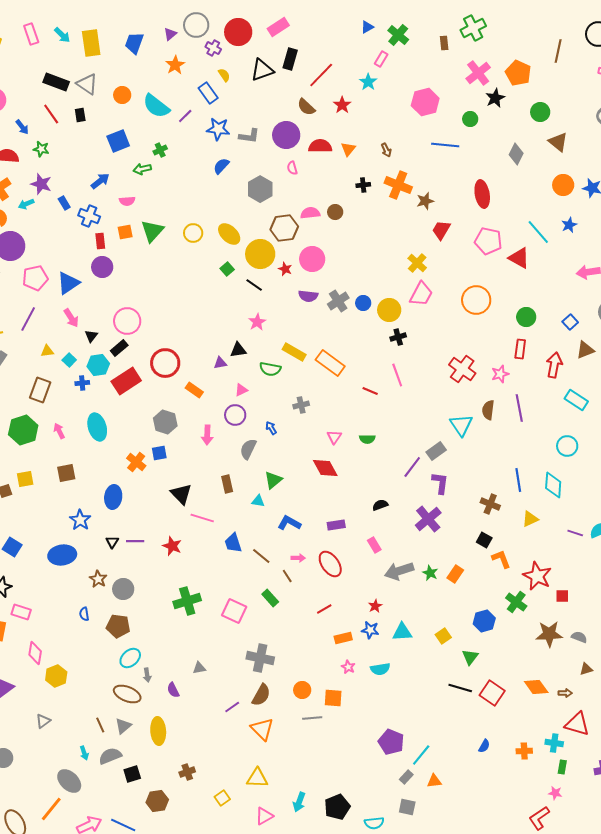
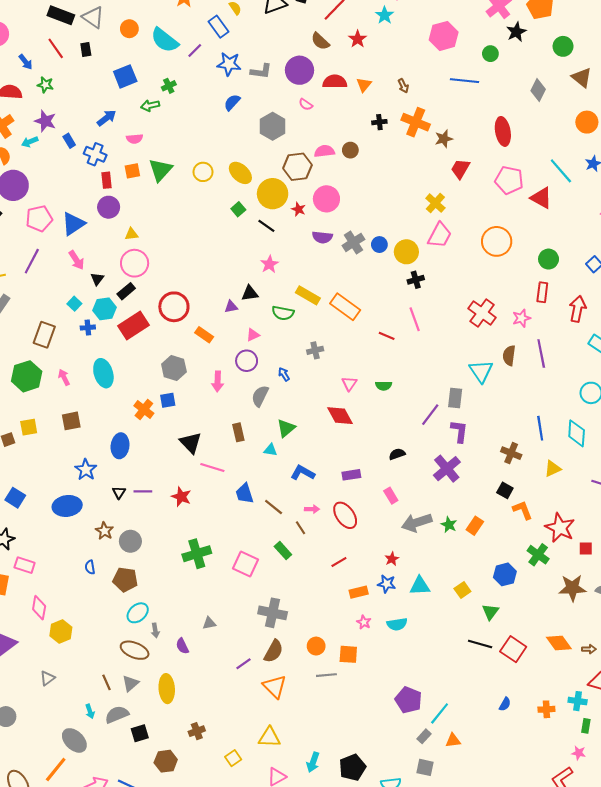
pink semicircle: (292, 168) -> (306, 104), turned -40
yellow triangle: (47, 351) -> (131, 234), moved
gray rectangle: (436, 451) -> (455, 398), turned -48

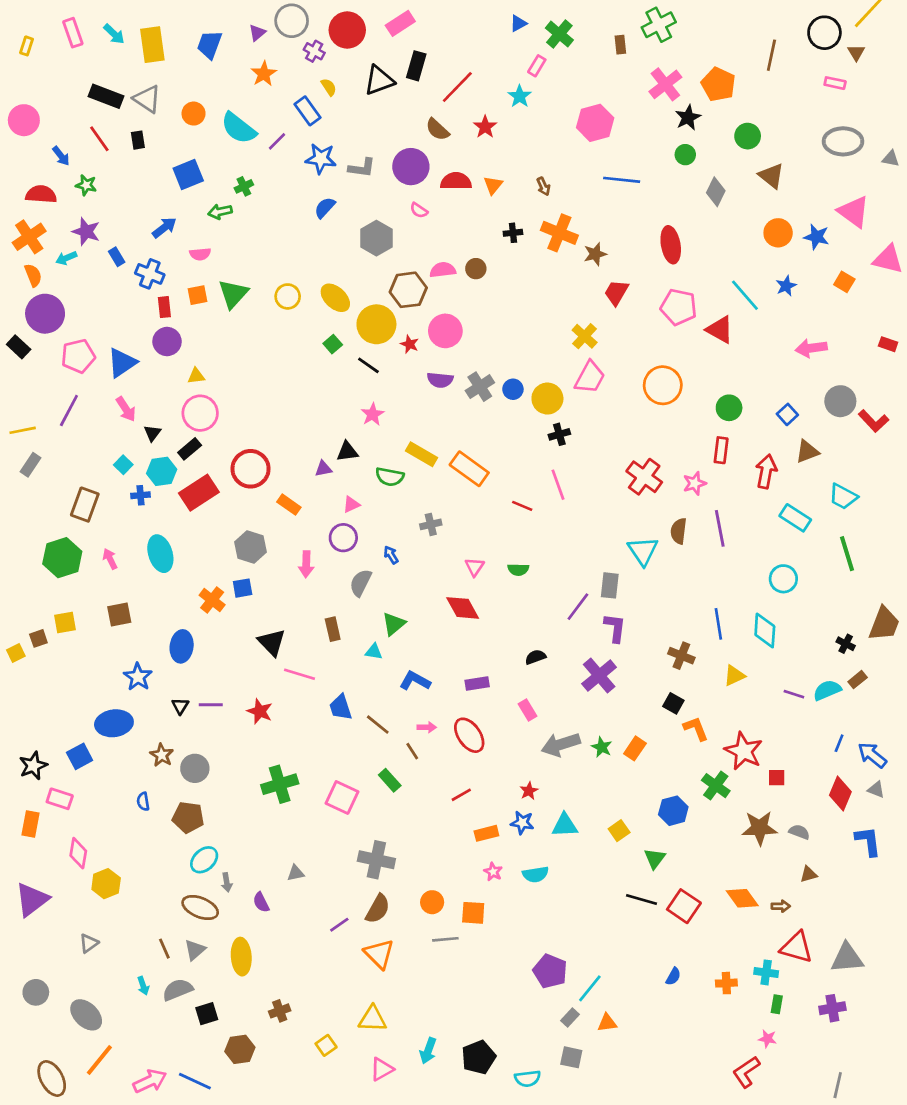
green circle: (490, 54) -> (685, 155), moved
blue square: (15, 498) -> (80, 756), moved, turned 30
gray ellipse: (74, 740) -> (86, 1015), moved

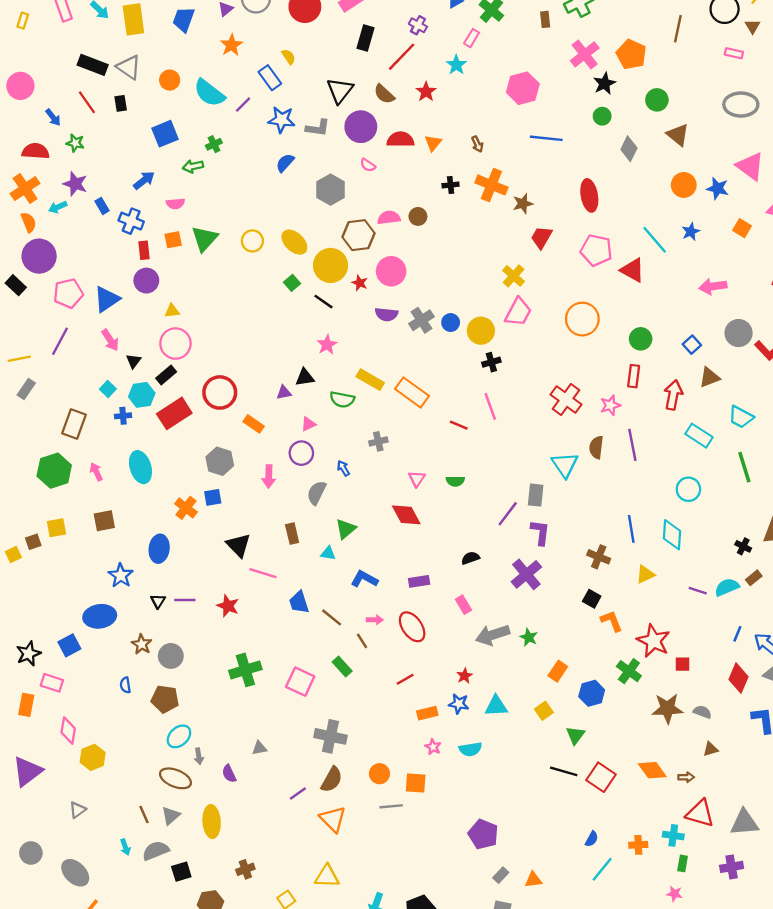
purple cross: (314, 51) -> (418, 25), moved
black triangle: (379, 80) -> (340, 91), moved, turned -32
orange rectangle: (635, 748) -> (558, 671), moved
cyan line: (590, 988) -> (602, 869), moved

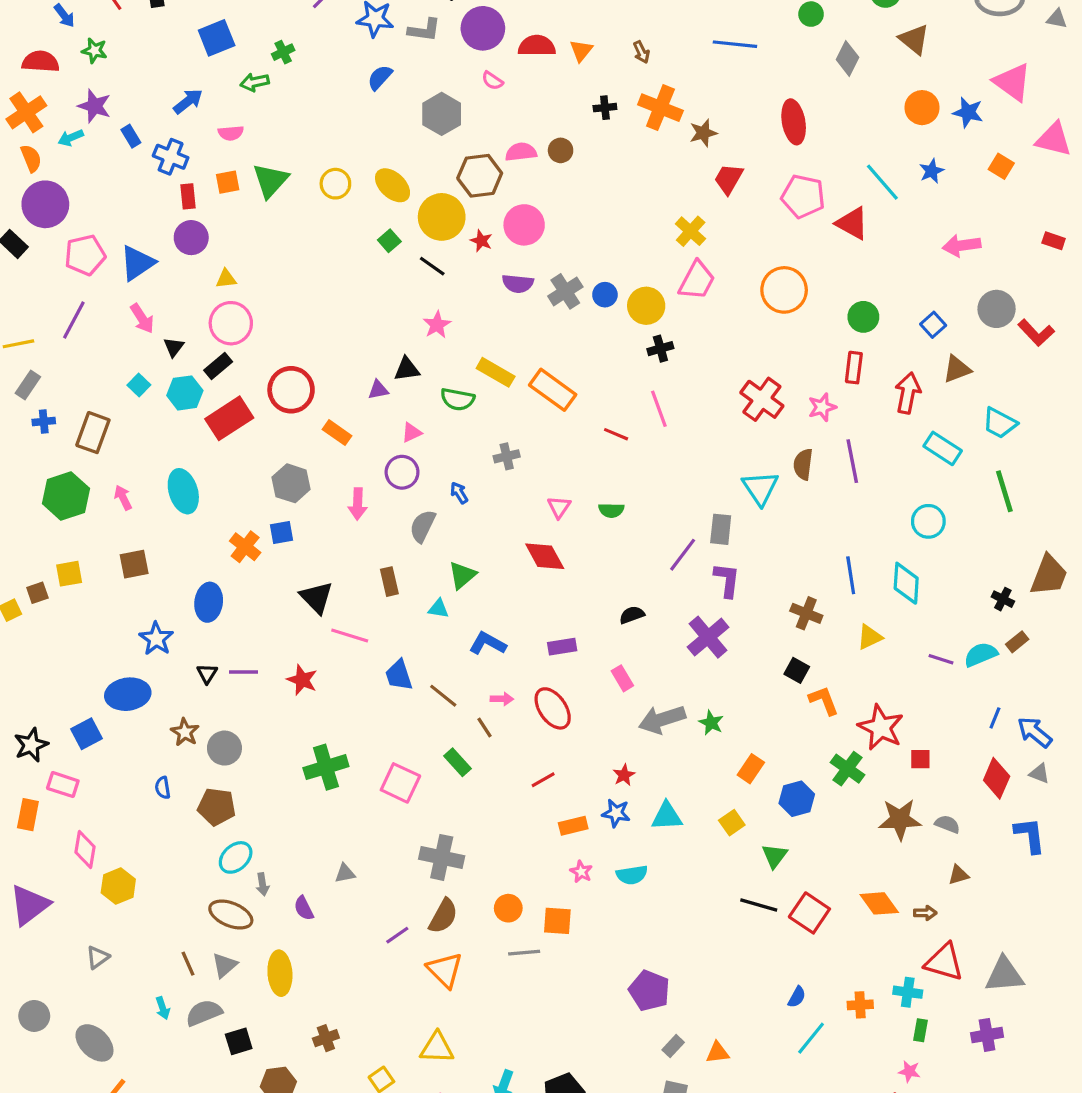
blue cross: (123, 416) -> (44, 421), moved

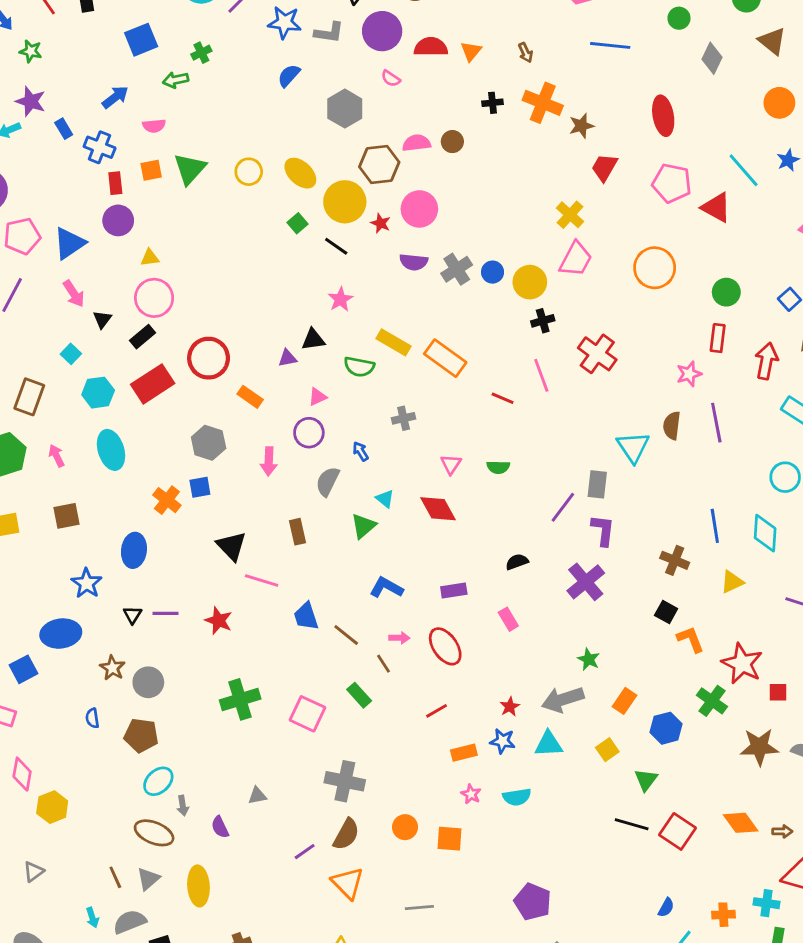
cyan hexagon: (185, 393) -> (98, 393), moved
red cross: (762, 399) -> (597, 354), moved
cyan triangle: (438, 609) -> (385, 499), moved, turned 30
gray arrow: (662, 720) -> (563, 699), moved
gray line: (524, 953) -> (419, 907), moved

